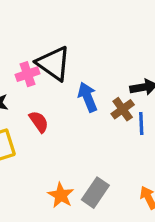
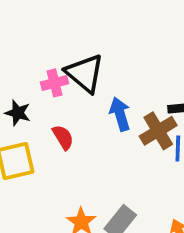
brown cross: (123, 109) -> (158, 131), size x1.4

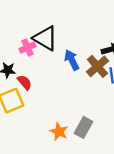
red semicircle: (63, 137) -> (25, 82), moved

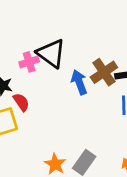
brown cross: (97, 66) -> (104, 72), moved

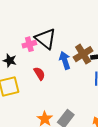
red semicircle: (21, 102) -> (39, 74), moved

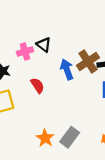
black triangle: (46, 39) -> (44, 45), size x0.6

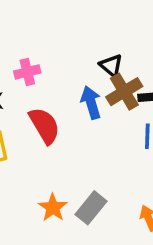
black triangle: (44, 45) -> (111, 65), moved
red semicircle: (37, 85) -> (44, 126), size x1.5

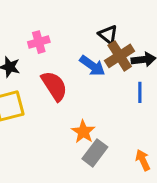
blue arrow: (91, 103) -> (92, 66), turned 144
orange star: (53, 208) -> (83, 132), moved

